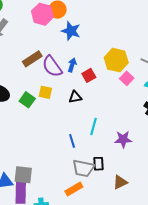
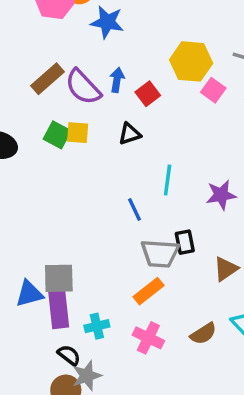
green square: (27, 100) -> (57, 135), moved

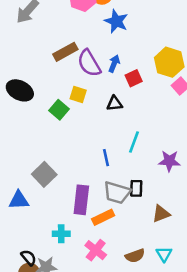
green square: (57, 135) -> (59, 110), moved
gray square: (59, 278) -> (44, 174), moved, turned 35
purple rectangle: (59, 308) -> (81, 200), moved
black semicircle: (69, 355) -> (29, 258), moved

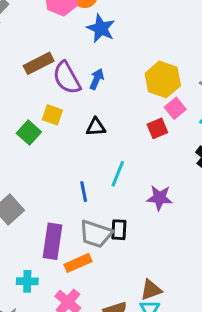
red square: (134, 78) -> (157, 128), moved
brown triangle: (161, 214) -> (151, 290), moved

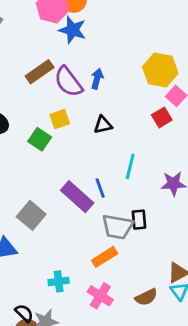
blue star: (101, 28) -> (73, 30), moved
yellow square: (52, 115) -> (60, 119), turned -30
purple rectangle: (53, 241) -> (77, 197), moved, turned -48

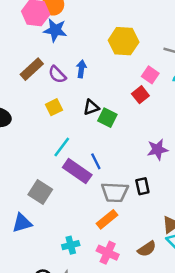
yellow hexagon: (160, 70) -> (124, 41), moved
purple semicircle: (68, 82) -> (57, 75), size x0.7
green square: (40, 139) -> (107, 118), moved
cyan line: (130, 166) -> (62, 147), moved, turned 30
black rectangle: (139, 220) -> (142, 186), moved

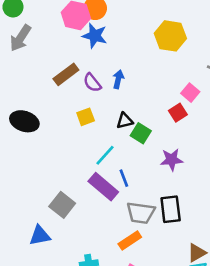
yellow hexagon: (124, 41) -> (170, 36), moved
cyan line: (62, 147) -> (105, 155), moved
purple star: (157, 150) -> (172, 160), moved
black rectangle: (142, 186) -> (171, 209), size x1.5

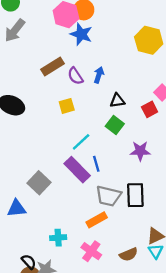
black triangle: (125, 121) -> (117, 101), moved

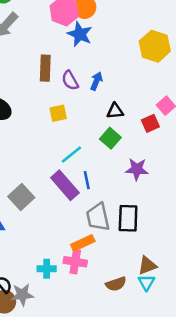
brown rectangle: (52, 67) -> (45, 68), turned -60
gray trapezoid: (108, 196) -> (98, 217), turned 60
cyan cross: (58, 238) -> (47, 269), moved
pink cross: (91, 251) -> (75, 262), moved, turned -30

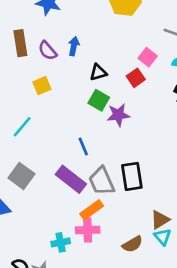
cyan line: (71, 154) -> (22, 127), moved
purple star: (137, 169) -> (118, 115), moved
purple rectangle: (65, 185) -> (71, 179), moved

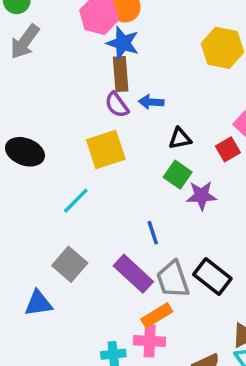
brown rectangle: (20, 43) -> (121, 74), moved
blue arrow: (74, 46) -> (151, 102), turned -102
yellow square: (42, 86) -> (106, 149), size x1.6
black rectangle: (132, 176) -> (212, 277), turned -48

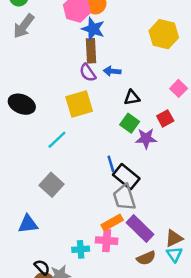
red square: (228, 149) -> (165, 118), moved
purple rectangle: (133, 274) -> (140, 228), moved
black rectangle: (212, 277) -> (126, 177), moved
blue triangle: (38, 303) -> (28, 224), moved

